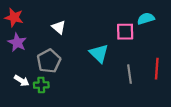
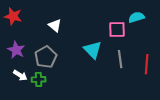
purple star: (17, 42) -> (16, 50), moved
gray line: (129, 74) -> (120, 59), moved

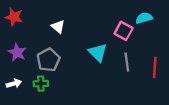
pink square: (117, 30) -> (124, 31), turned 30
white arrow: (20, 75) -> (14, 84), moved, turned -48

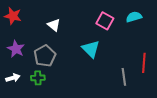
pink square: (124, 31) -> (105, 21), moved
gray line: (127, 62) -> (124, 77), moved

